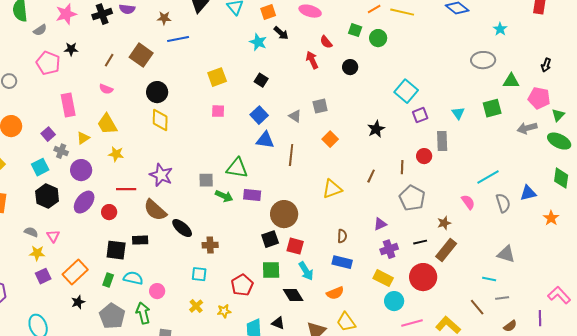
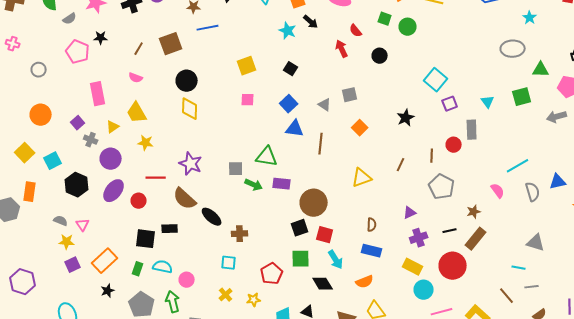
brown square: (141, 55) -> (171, 44), turned 35
cyan square: (40, 167) -> (53, 161), moved

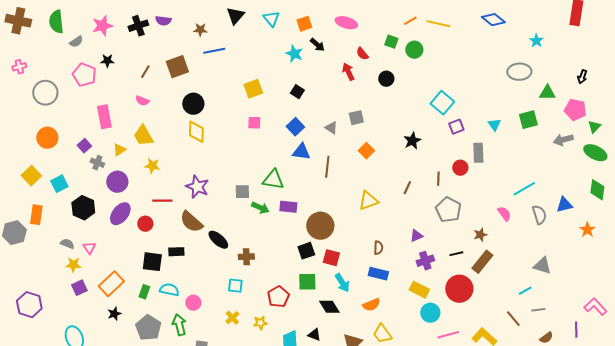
pink cross: (13, 44) -> (19, 67), turned -32
gray circle: (39, 70) -> (45, 93), size x1.6
cyan line: (519, 268) -> (525, 291), turned -40

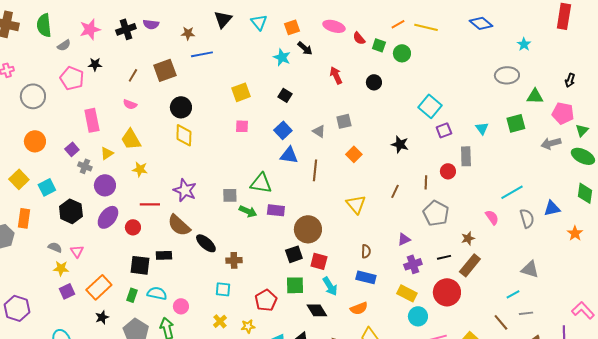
red semicircle: (362, 54) -> (359, 38), moved
black star: (412, 141) -> (400, 144), turned -30
yellow triangle: (368, 201) -> (356, 204), turned -50

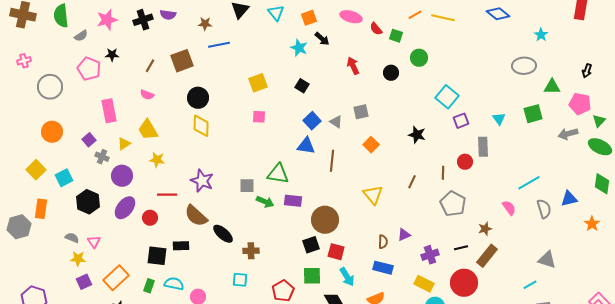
green circle: (402, 53) -> (419, 58), moved
blue square: (283, 130) -> (312, 121), moved
purple triangle: (404, 239) -> (404, 235), moved

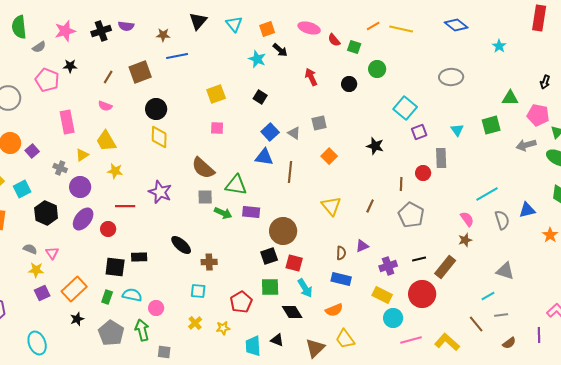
gray ellipse: (524, 66) -> (451, 77), moved
purple square: (89, 140) -> (32, 151), moved
brown line: (412, 182) -> (370, 206), moved
brown semicircle: (196, 216) -> (203, 168), moved
brown star: (485, 229) -> (465, 240), moved

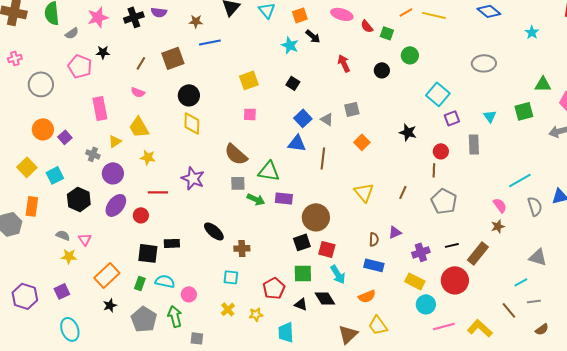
red circle: (423, 173) -> (441, 151), moved
purple square: (42, 293) -> (62, 291), moved
black triangle: (277, 340) -> (301, 304), moved

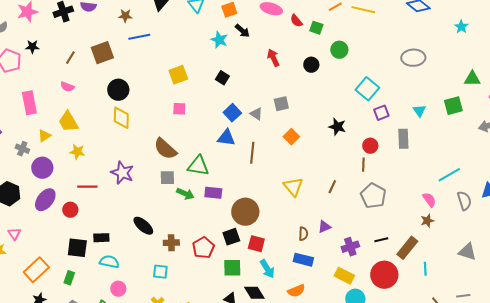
cyan semicircle: (165, 281) -> (109, 262), moved
cyan line: (521, 282) -> (425, 269), moved, turned -64
red pentagon: (274, 288) -> (203, 248), moved

